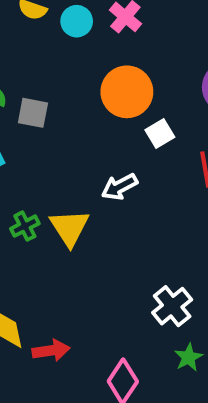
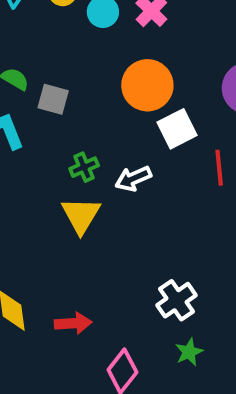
white square: (160, 133) -> (177, 129), size x1.4
green cross: (25, 226) -> (84, 167), moved
red arrow: (51, 351) -> (73, 323), moved

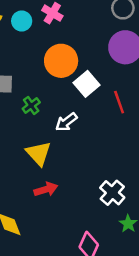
green cross: (84, 167) -> (31, 105), moved
red arrow: (73, 323) -> (46, 189), moved

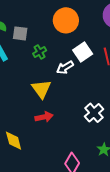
white square: (86, 84) -> (83, 52), moved
white cross: (112, 193) -> (94, 113), moved

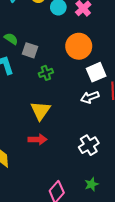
white square: (83, 52) -> (96, 72), moved
white arrow: (65, 67) -> (90, 97), moved

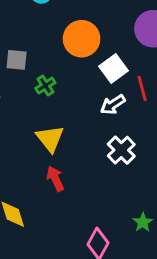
red arrow: (38, 139) -> (55, 179), turned -102
white cross: (89, 145) -> (121, 150), moved

